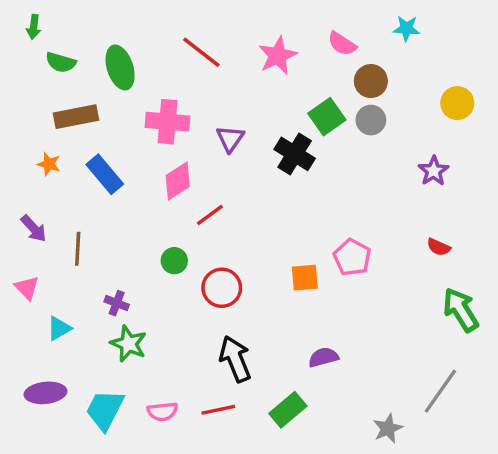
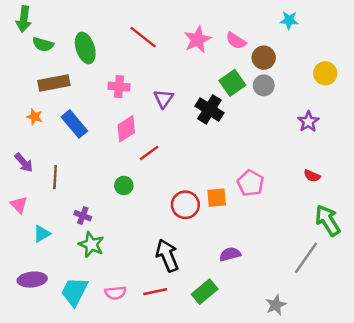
green arrow: (34, 27) -> (24, 19), size x1.5
pink semicircle: (342, 44) -> (236, 41), moved
pink cross: (168, 122) -> (119, 87), size x0.7
red circle: (222, 288) -> (185, 205), moved
gray line: (440, 391) -> (306, 258), moved

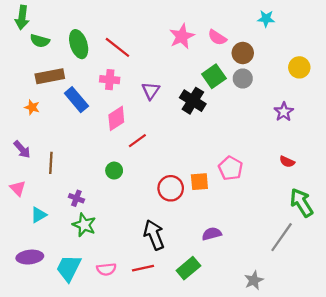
red line: (143, 37) -> (117, 47), moved
blue rectangle: (74, 124) -> (76, 100), moved

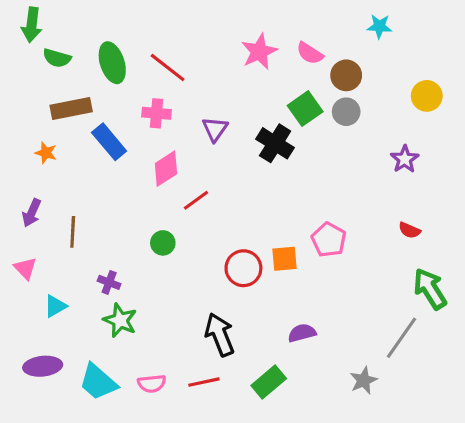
purple arrow: (22, 149) -> (32, 213), turned 66
cyan trapezoid: (69, 268) -> (98, 382), turned -76
gray star: (254, 280) -> (364, 380), moved

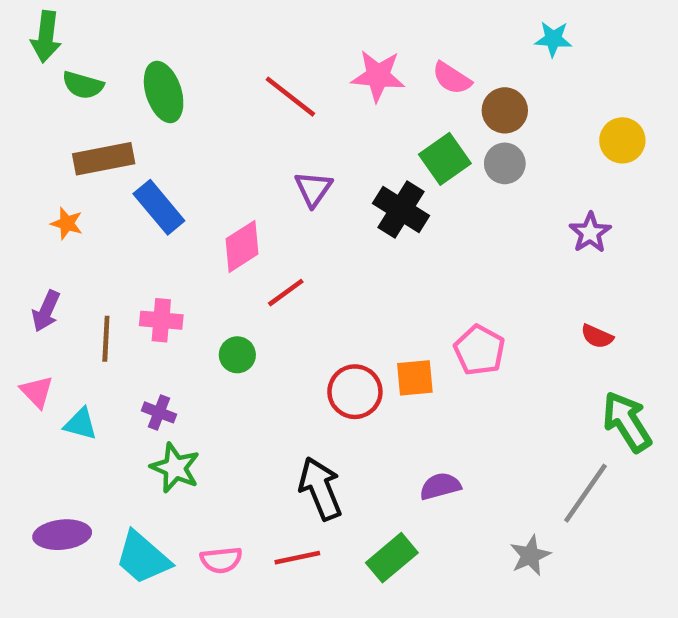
pink star: (259, 52) -> (378, 76), turned 30
red line: (168, 67) -> (290, 97), moved
pink cross: (156, 113) -> (161, 320), moved
cyan triangle: (55, 306) -> (81, 424), moved, turned 45

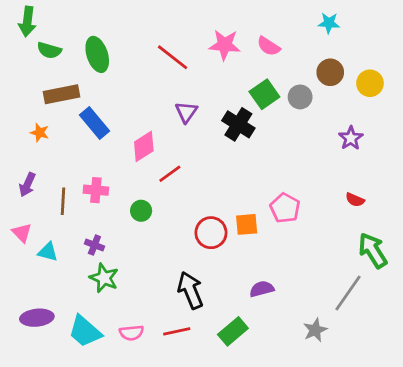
brown circle: (505, 110) -> (330, 72), moved

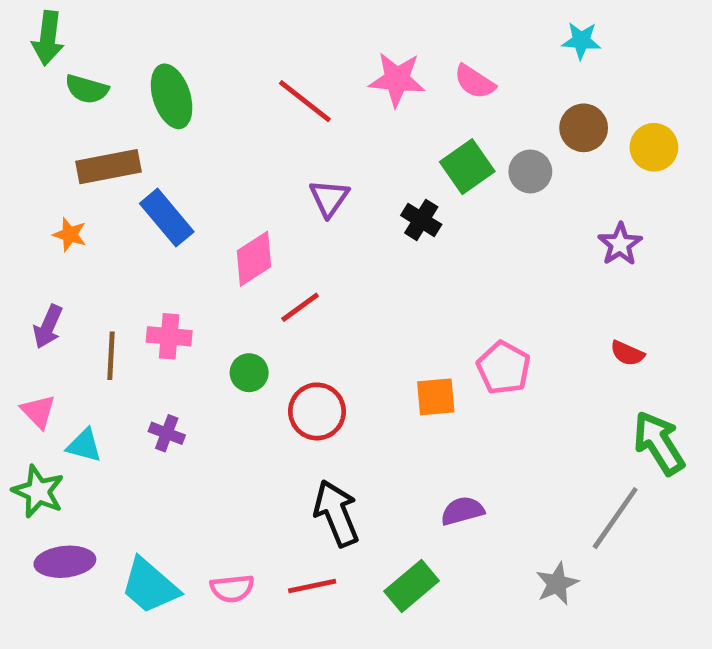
black cross: (238, 124) -> (421, 220), size x0.7
red circle: (211, 233) -> (317, 411), moved
green star: (104, 278) -> (38, 491), moved

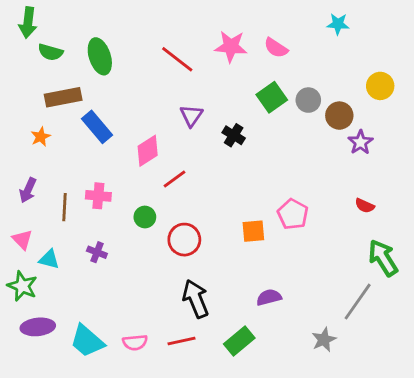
brown circle: (584, 128) -> (339, 116), moved
black cross: (421, 220) -> (234, 135), moved
orange star: (70, 234) -> (41, 137), turned 30

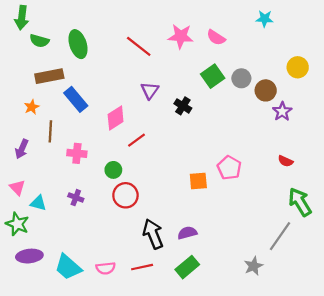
brown line: (65, 207) -> (50, 131), moved
red circle: (184, 240) -> (125, 195), moved
purple semicircle: (269, 297) -> (187, 233), moved

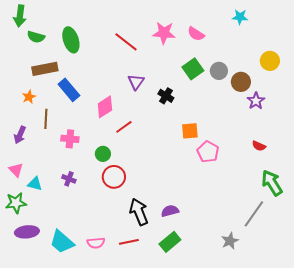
orange square: (198, 181) -> (190, 131), moved
green star: (17, 224) -> (16, 203), turned -30

